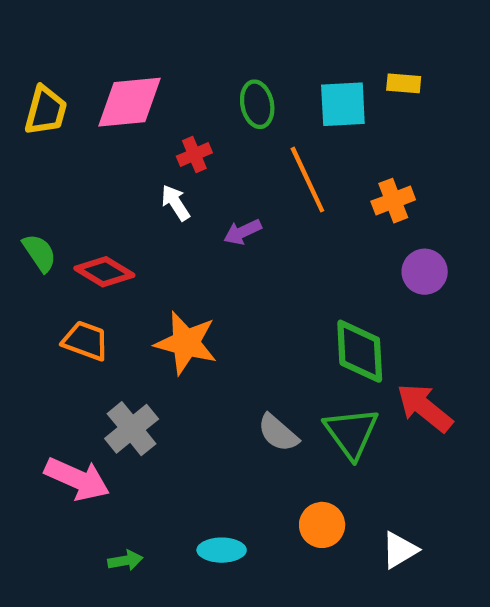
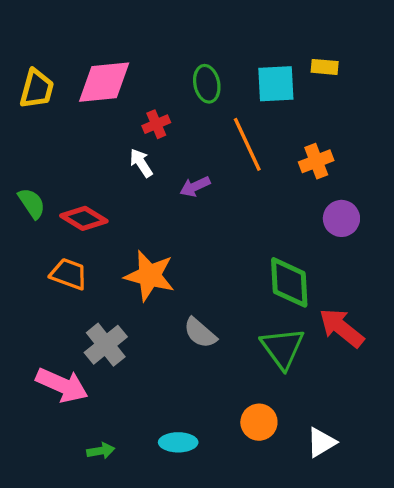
gray semicircle: (278, 433) -> (200, 333), moved

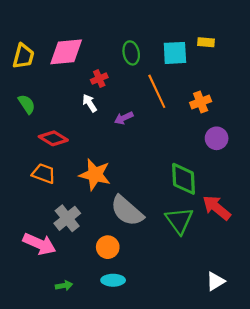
green semicircle: (32, 203) -> (27, 104), moved
gray semicircle: (200, 333) -> (127, 211), size x1.6
orange circle: (259, 422) -> (108, 247), moved
white triangle: (321, 442) -> (216, 281), moved

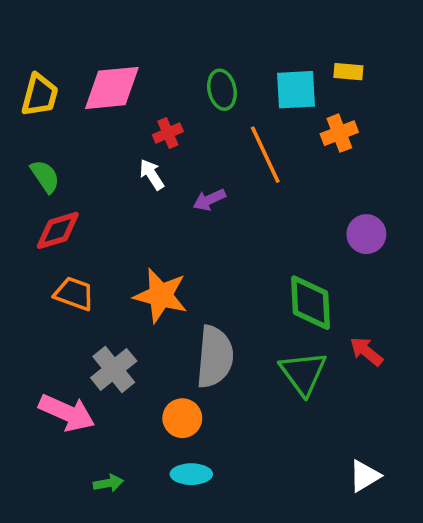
orange cross: (201, 102) -> (339, 133), moved
red diamond: (53, 138) -> (58, 230), moved, turned -48
red arrow: (217, 208) -> (366, 351), size x0.7
gray semicircle: (127, 211) -> (215, 357), turned -126

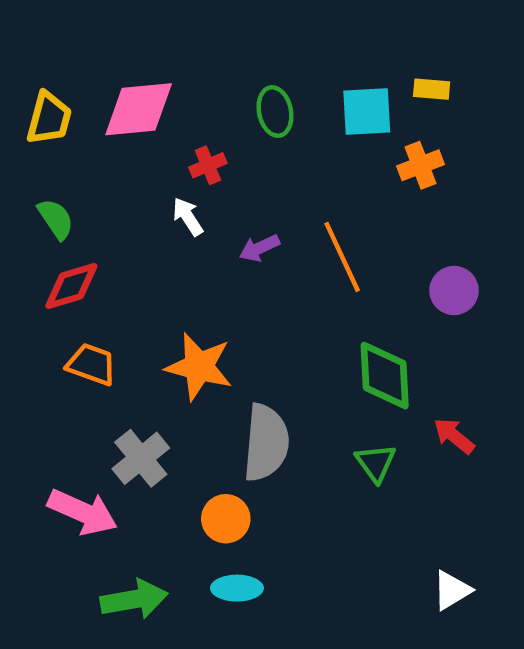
orange line: (265, 155) -> (342, 257), moved
green triangle: (303, 373) -> (376, 463), size x0.7
green arrow: (108, 483) -> (134, 599), size x1.8

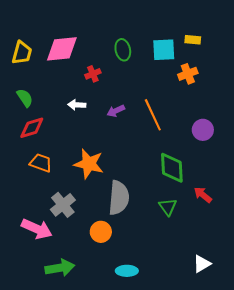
white arrow: (188, 217) -> (77, 105), moved, turned -54
cyan ellipse: (237, 588) -> (127, 271), moved

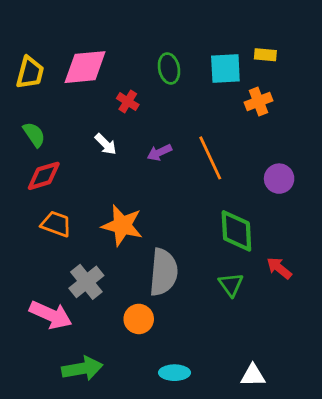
red cross: (93, 74) -> (128, 102), turned -35
white arrow: (77, 105) -> (106, 144), turned -138
white triangle: (202, 264) -> (253, 375), moved, turned 30

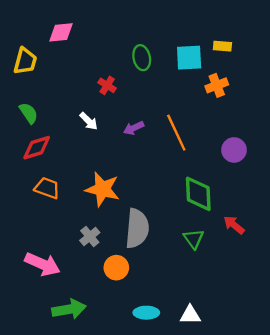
pink diamond: (85, 67) -> (61, 32), moved, size x0.7
gray cross: (86, 282) -> (90, 237), moved, size x0.7
white triangle: (253, 375) -> (190, 315), moved

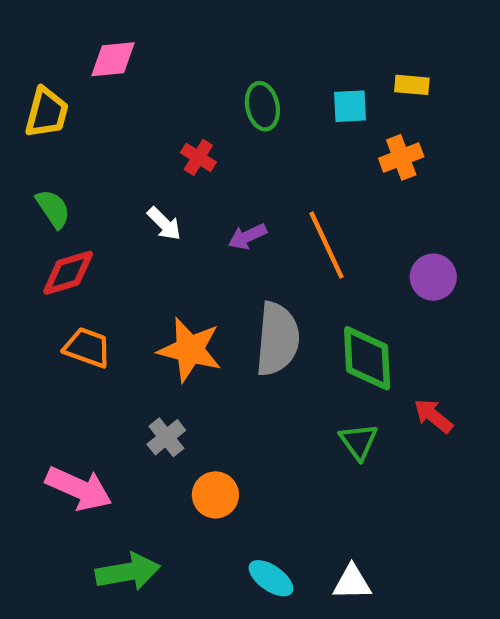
cyan square: (189, 58) -> (350, 106), size x0.7
gray semicircle: (137, 228) -> (277, 339), moved
cyan ellipse: (146, 313) -> (271, 578), turned 35

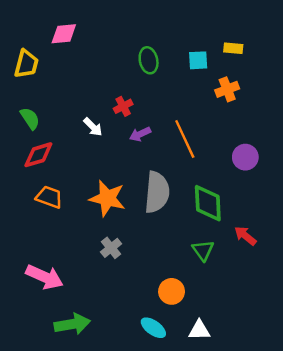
red cross: (198, 157) -> (123, 106), moved, turned 30
gray cross: (166, 437) -> (111, 248), moved
orange circle: (215, 495) -> (172, 291), moved

